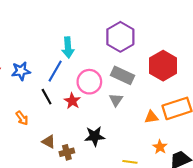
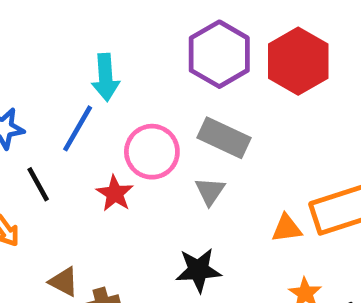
red hexagon: (163, 66) -> (298, 61), moved
black line: (47, 97) -> (38, 184), moved
black star: (95, 136) -> (198, 270), moved

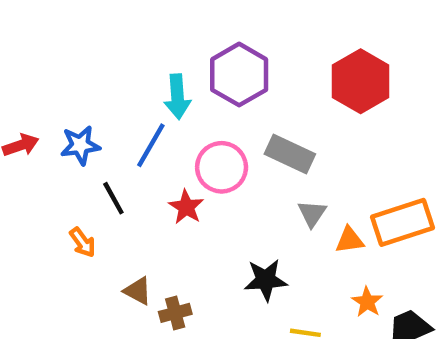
purple hexagon: (219, 54) -> (239, 75), moved
gray triangle: (210, 191) -> (312, 214), moved

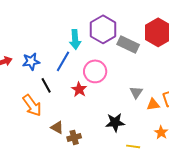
gray rectangle: (290, 154) -> (128, 44), moved
orange arrow: (82, 242) -> (32, 105), size x1.6

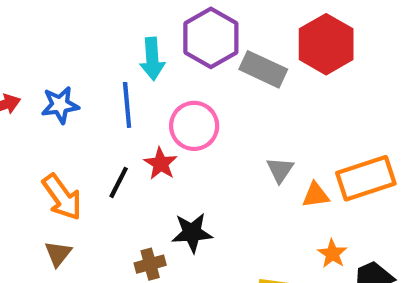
blue line: (63, 61) -> (127, 105), turned -35
black line: (46, 85) -> (119, 182), moved, turned 56
black star: (115, 122) -> (192, 233), moved
brown triangle: (57, 127) -> (58, 254), moved, turned 40

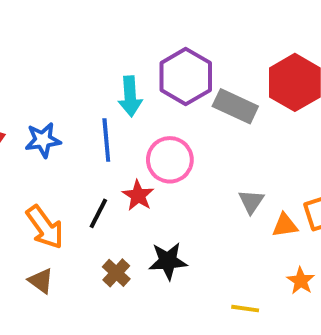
brown triangle: (58, 254) -> (41, 281), turned -32
brown cross: (150, 264) -> (116, 273), moved, turned -32

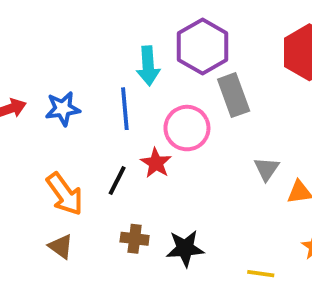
gray rectangle: (235, 106) -> (234, 95), moved, turned 45
black star: (168, 261) -> (185, 248), moved
brown cross: (116, 273) -> (135, 239), turned -36

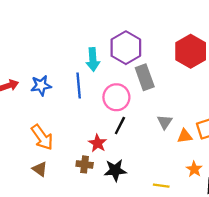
red star: (156, 163) -> (98, 143), moved
black line: (117, 180) -> (120, 126), moved

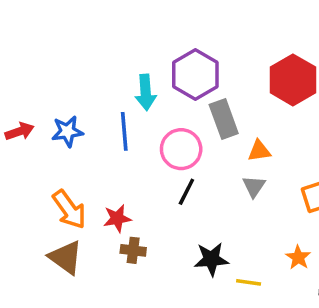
orange triangle: (185, 136) -> (259, 151), moved
red star: (98, 143) -> (117, 218), moved, turned 30
brown triangle: (40, 169) -> (66, 257), size x1.5
black star: (115, 170) -> (211, 259), moved

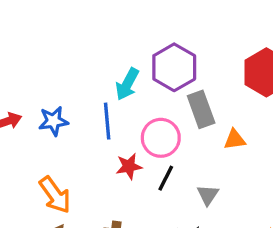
cyan arrow: (146, 92) -> (127, 84), turned 32
gray triangle: (254, 186) -> (208, 195), moved
red star: (117, 218) -> (129, 166), moved

